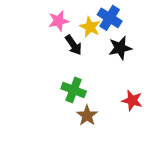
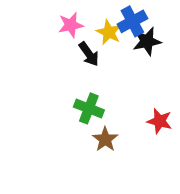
blue cross: (110, 18) -> (132, 21), turned 30
black star: (120, 48) -> (147, 41), moved

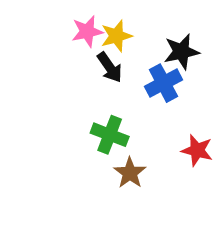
blue cross: (132, 21) -> (163, 83), moved
yellow star: (109, 32) -> (116, 36), moved, turned 30

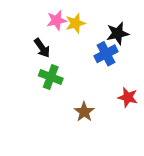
black arrow: (110, 67) -> (42, 48), moved
green cross: (110, 135) -> (51, 77), moved

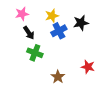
pink star: (57, 20) -> (22, 14), moved
blue cross: (106, 54) -> (59, 31), moved

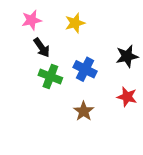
black star: (81, 23) -> (127, 56), moved
blue cross: (59, 31) -> (85, 69), moved, turned -35

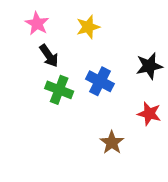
pink star: (32, 20) -> (37, 24), turned -30
brown star: (84, 111) -> (112, 143), moved

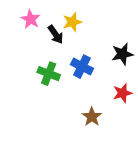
black arrow: (49, 56) -> (56, 35), moved
red star: (149, 114) -> (122, 93), turned -30

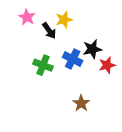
black star: (122, 54) -> (92, 49), moved
red star: (122, 93) -> (107, 65), moved

